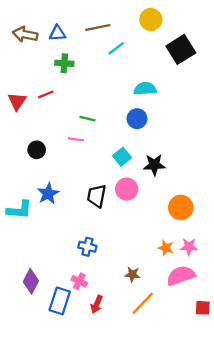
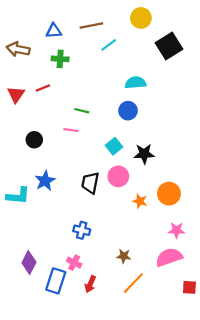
brown arrow: (25, 34) -> (18, 49), moved
orange star: (166, 248) -> (140, 201), moved

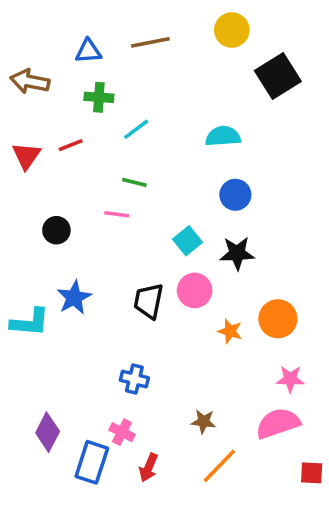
cyan line: (109, 45) -> (136, 129), moved
blue circle: (128, 111) -> (235, 195), moved

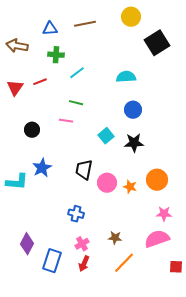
pink circle: (195, 290) -> (107, 183), moved
pink cross: (122, 432) -> (82, 244), moved, turned 32

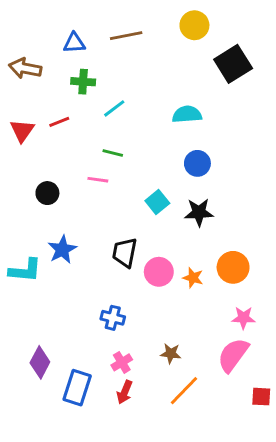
pink semicircle: (157, 239) -> (233, 355), turned -35

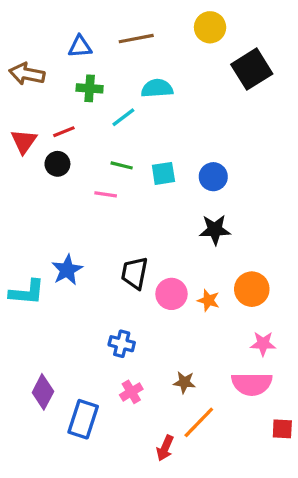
cyan semicircle: (187, 114) -> (157, 88), moved
black circle: (47, 193) -> (57, 164), moved
cyan square: (157, 202) -> (163, 173), moved, turned 30
pink semicircle: (233, 355) -> (252, 384), turned -126
red arrow: (125, 392) -> (165, 448), moved

